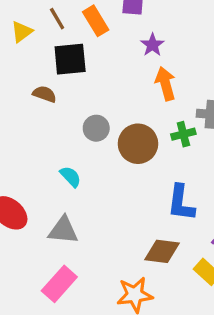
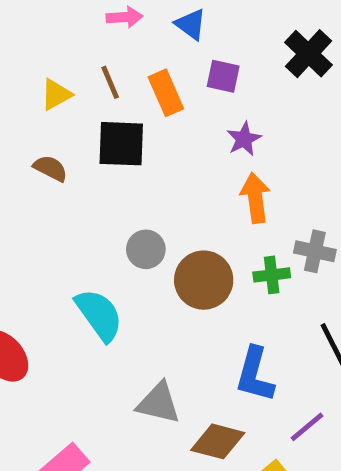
brown semicircle: (45, 94) -> (50, 168), moved
cyan semicircle: (71, 177) -> (99, 315), size x1.6
gray triangle: (63, 230) -> (159, 403), moved

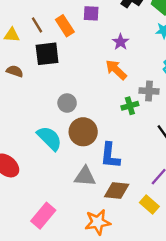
yellow triangle: (56, 94) -> (12, 35), turned 42
purple star: (244, 139) -> (121, 42), moved
orange arrow: (255, 198) -> (116, 70), turned -30
brown circle: (204, 280) -> (83, 132), moved
blue L-shape: (255, 375) -> (110, 156), moved

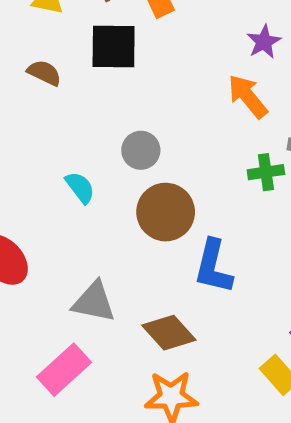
cyan semicircle: (49, 138) -> (80, 187), moved, size x0.6
gray triangle: (85, 176) -> (94, 302), moved
brown diamond: (117, 190) -> (169, 333), moved, turned 35

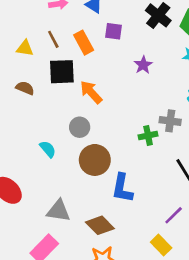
orange arrow: (248, 96) -> (91, 92), moved

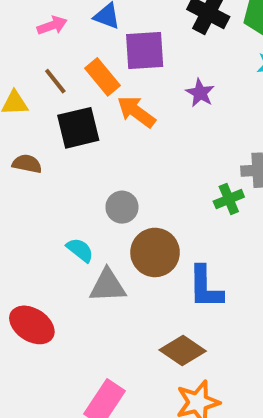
purple square: (113, 31) -> (145, 50), size x1.5
orange arrow: (91, 92) -> (136, 112), moved
gray triangle: (58, 211) -> (108, 286), moved

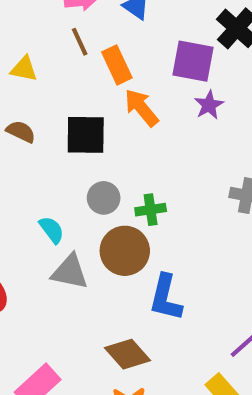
purple square: (145, 50) -> (193, 61), moved
brown line: (55, 81) -> (80, 42), moved
black square: (78, 128) -> (86, 135), moved
green cross: (229, 199) -> (151, 210), moved

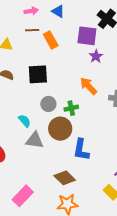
brown line: (80, 42) -> (32, 30), turned -64
orange arrow: (141, 108) -> (88, 86), moved

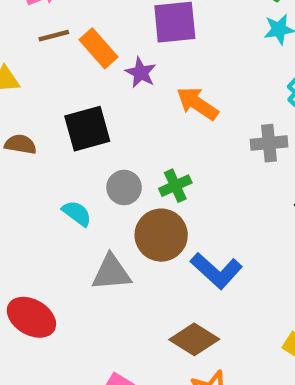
purple star: (96, 56) -> (141, 73), moved
orange arrow: (88, 86) -> (197, 104), moved
cyan semicircle: (25, 121) -> (77, 213), moved
blue L-shape: (81, 150) -> (216, 271), turned -45

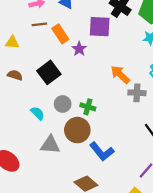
orange arrow: (197, 104) -> (120, 74), moved
black square: (87, 129) -> (49, 72), turned -30
green cross: (175, 186) -> (88, 107), turned 32

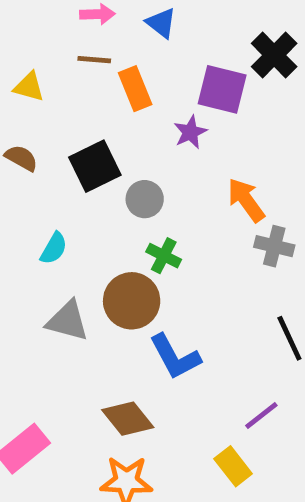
purple star: (79, 49) -> (190, 132), moved
gray circle: (63, 104) -> (145, 199), moved
cyan semicircle: (38, 113) -> (54, 248), turned 64

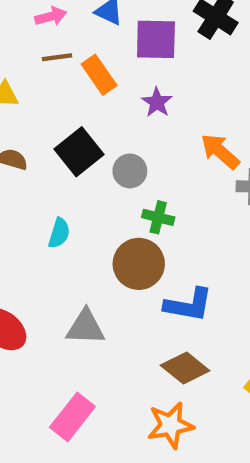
purple square: (222, 89) -> (156, 39), moved
gray triangle: (68, 321) -> (85, 327), moved
blue L-shape: (175, 357) -> (189, 305), turned -39
brown diamond: (128, 419) -> (185, 368), moved

